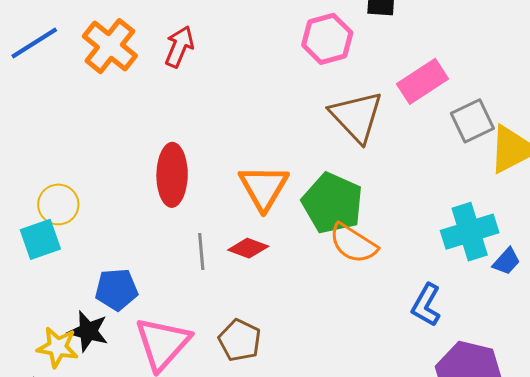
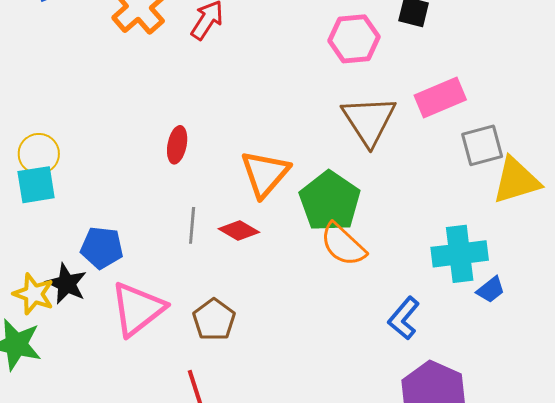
red ellipse: (172, 175) -> (177, 145), size x0.6
yellow circle: (58, 204) -> (39, 154), moved

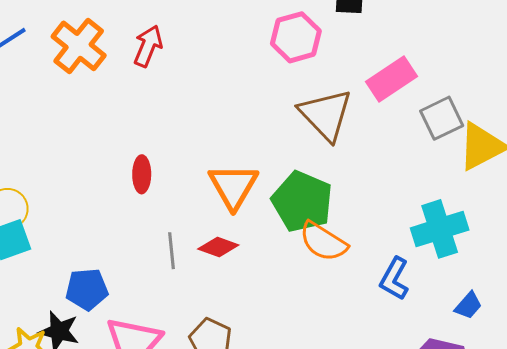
blue trapezoid: (491, 290) -> (468, 305), moved
blue L-shape: (404, 318) -> (394, 279), moved

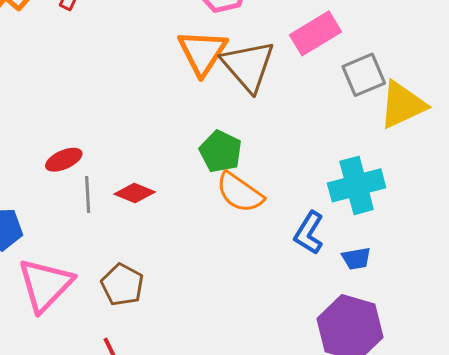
red ellipse: (142, 174) -> (64, 160), moved, turned 63
orange triangle: (233, 186) -> (202, 52), moved
green pentagon: (302, 201) -> (221, 151), size x0.7
blue trapezoid: (468, 305) -> (356, 258), moved, turned 36

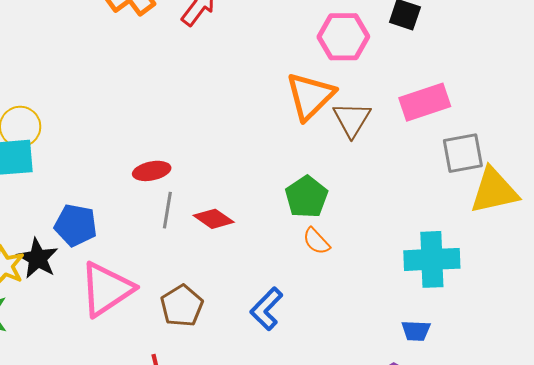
brown triangle: (248, 66) -> (352, 119), size x0.7
orange semicircle: (240, 193) -> (316, 241), size x0.6
blue L-shape: (309, 233) -> (266, 309), moved

